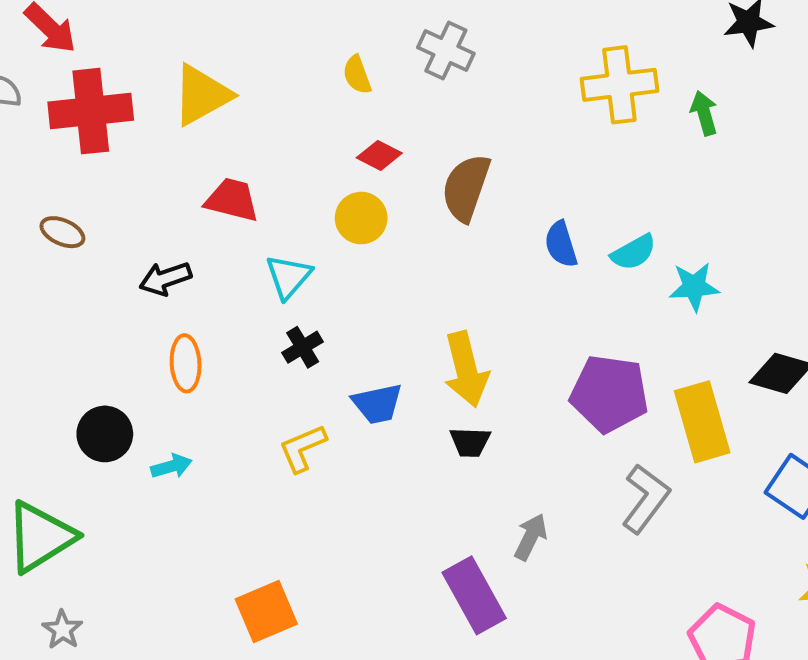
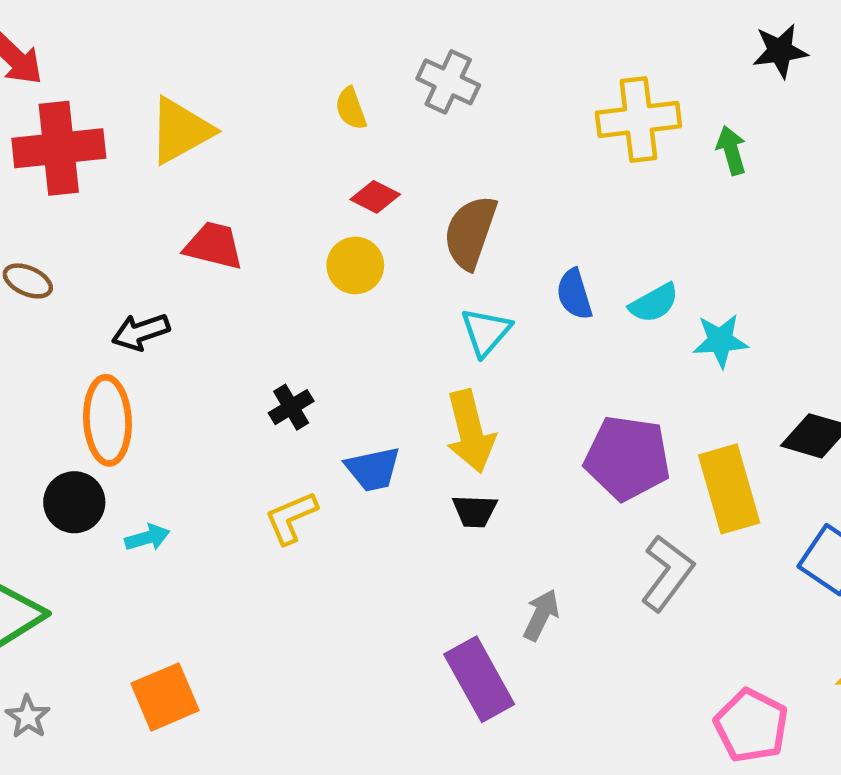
cyan triangle: (288, 277) -> (486, 332), moved
orange ellipse: (186, 363) -> (107, 420), moved, size x1.4
orange square: (266, 612) -> (165, 697), moved

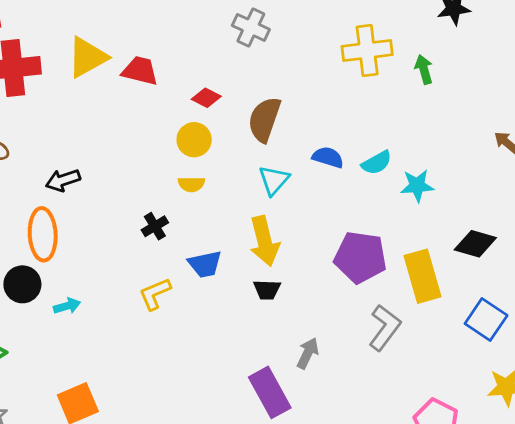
yellow semicircle: (351, 108) -> (191, 184), moved, turned -70
red trapezoid: (214, 246) -> (140, 71), moved
blue semicircle: (574, 294) -> (328, 157), turned 124

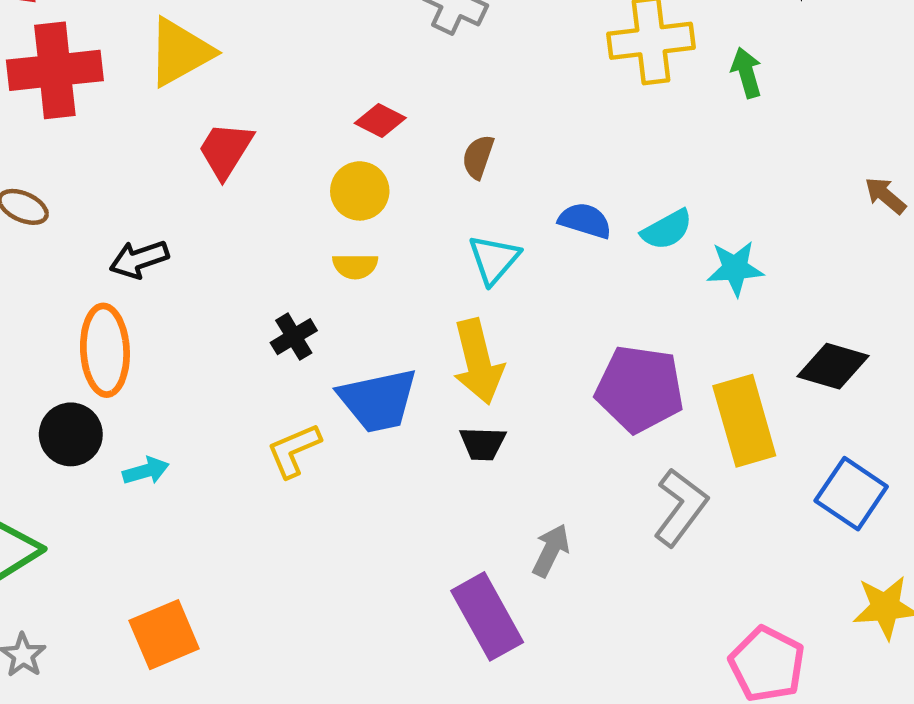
red trapezoid: (140, 71) -> (226, 150), moved, turned -72
brown semicircle: (264, 119) -> (478, 157), size x0.6
blue trapezoid: (205, 264) -> (378, 400), size x1.4

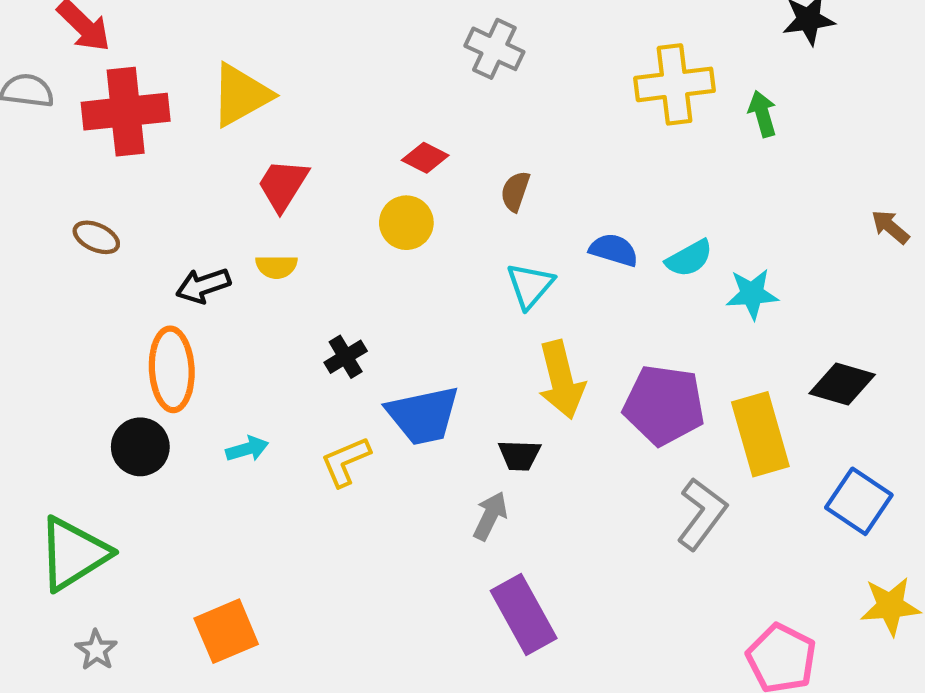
yellow semicircle: (355, 266) -> (276, 267), moved
yellow arrow: (478, 362) -> (561, 380), moved
cyan arrow: (146, 471) -> (247, 449), moved
gray arrow: (551, 550) -> (490, 516), moved

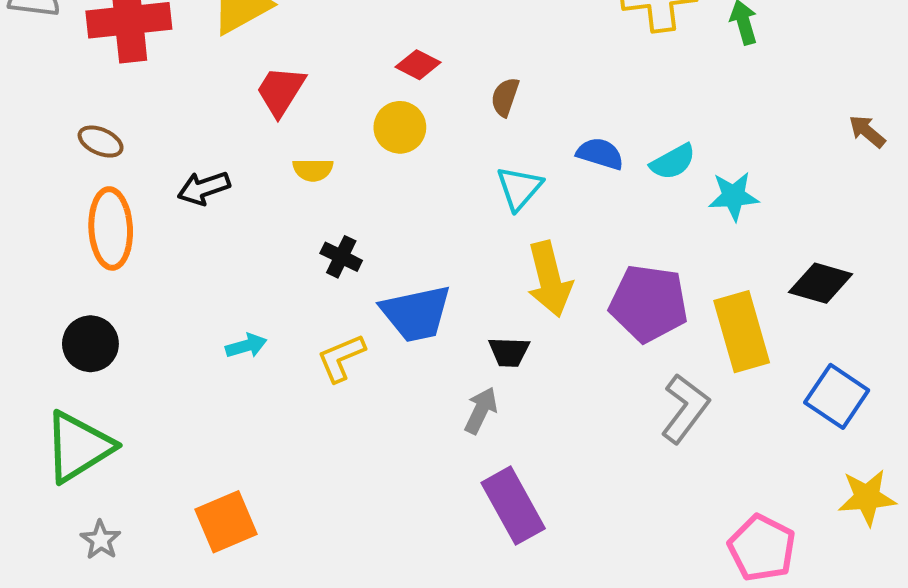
yellow semicircle: (276, 267) -> (313, 170), moved
black cross: (346, 357) -> (341, 257), turned -33
orange ellipse: (172, 369) -> (111, 228), moved
black circle: (140, 447) -> (90, 344), moved

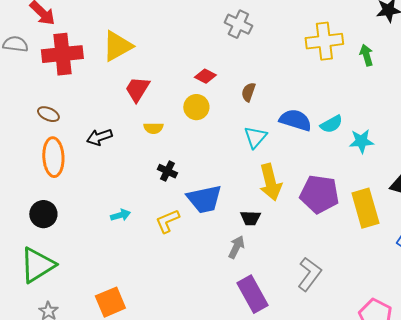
blue semicircle: (600, 154) -> (295, 120), size x1.4
gray L-shape: (685, 408) -> (309, 274), moved

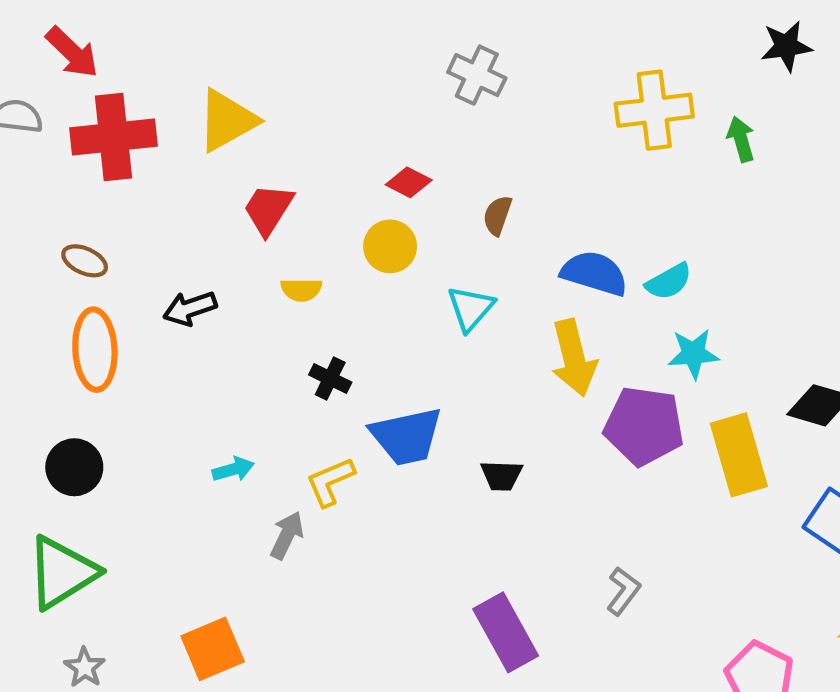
cyan triangle: (255, 137) -> (471, 308), moved
cyan star: (361, 141) -> (693, 354), moved
yellow arrow: (270, 182) -> (574, 358), moved
gray arrow: (236, 247) -> (287, 535), moved
gray L-shape: (309, 274) -> (623, 591), size x0.7

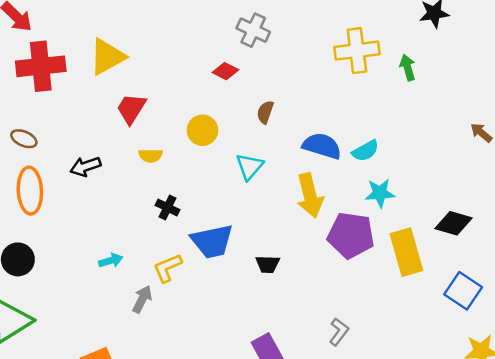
red diamond: (409, 182) -> (225, 71), moved

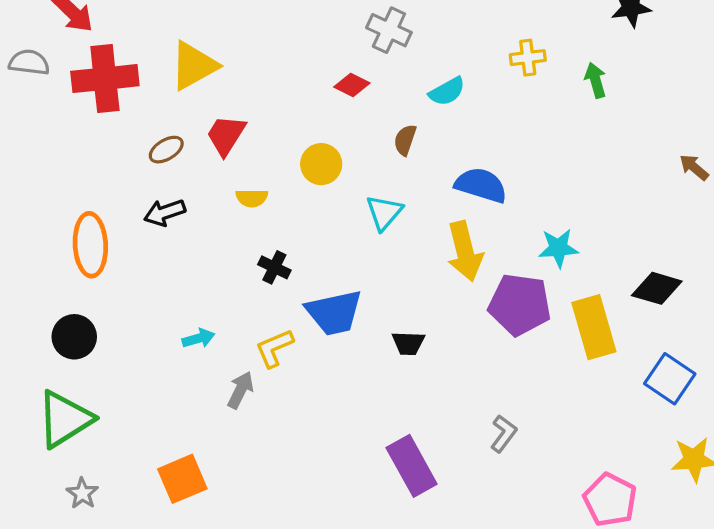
yellow cross: (357, 51) -> (528, 58), size x0.6
brown ellipse: (24, 139) -> (166, 150), moved, turned -55
cyan semicircle: (365, 151) -> (447, 91), moved

